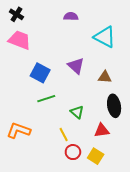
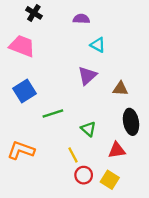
black cross: (16, 14) -> (34, 13), moved
cyan triangle: (105, 37) -> (98, 45), moved, size x0.6
purple triangle: (76, 66) -> (87, 76), turned 36
blue square: (40, 73) -> (24, 91), moved, turned 30

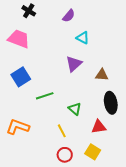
purple semicircle: (81, 19) -> (69, 16), turned 128
red circle: (84, 175) -> (65, 155), moved

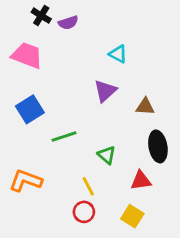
purple semicircle: (69, 16) -> (68, 23), moved, turned 32
red circle: (65, 155) -> (84, 212), moved

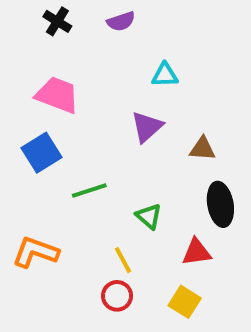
purple semicircle: (68, 23) -> (121, 21), moved
cyan triangle: (118, 54) -> (165, 75), turned -30
pink trapezoid: (27, 55) -> (57, 95), moved

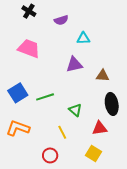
purple semicircle: (121, 21) -> (61, 20), moved
purple triangle: (147, 127) -> (74, 65), turned 30
blue square: (41, 153) -> (18, 93), moved
red circle: (117, 296) -> (50, 155), moved

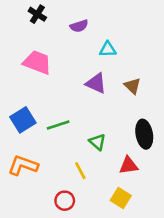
purple triangle: (74, 65) -> (96, 83), turned 36
brown triangle: (103, 76) -> (133, 86), moved, turned 40

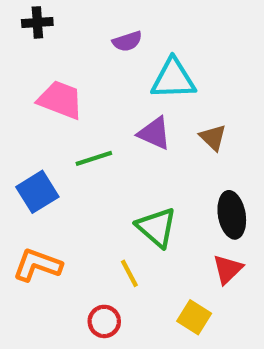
black cross: (37, 14) -> (37, 22), moved, turned -36
cyan triangle: (108, 49) -> (173, 79), size x1.6
green line: (58, 125) -> (94, 158), moved
green triangle: (97, 142) -> (157, 227), size x1.5
red triangle: (129, 165) -> (228, 269), moved, turned -36

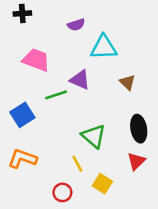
purple triangle: (154, 133) -> (80, 80), moved
yellow square: (194, 317) -> (102, 184), moved

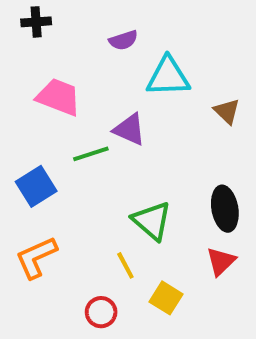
brown triangle: (127, 82) -> (227, 111), moved
orange L-shape: (22, 159) -> (36, 257), turned -44

